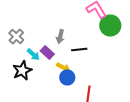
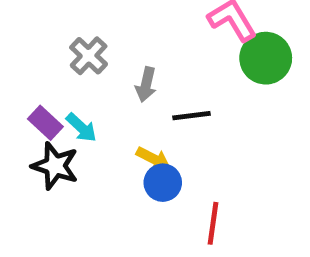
gray cross: (16, 36) -> (89, 56), moved
purple rectangle: (47, 52) -> (45, 123), moved
black star: (22, 70) -> (55, 166), turned -30

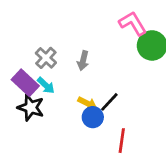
gray cross: (89, 56) -> (46, 58), moved
black line: (191, 116) -> (109, 102), moved, turned -40
purple rectangle: (45, 123) -> (25, 83), size x1.4

